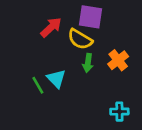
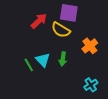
green arrow: (88, 63) -> (63, 59), moved
cyan cross: (119, 112) -> (91, 85), turned -32

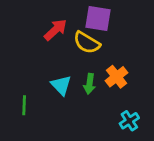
orange cross: (90, 46) -> (117, 77), moved
green line: (29, 65) -> (24, 105), moved, turned 32

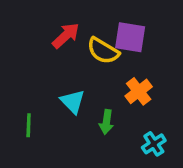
purple square: (98, 18) -> (130, 37), moved
green arrow: (90, 84) -> (106, 122), moved

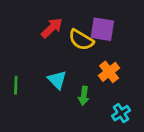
green line: (29, 125) -> (16, 85), moved

